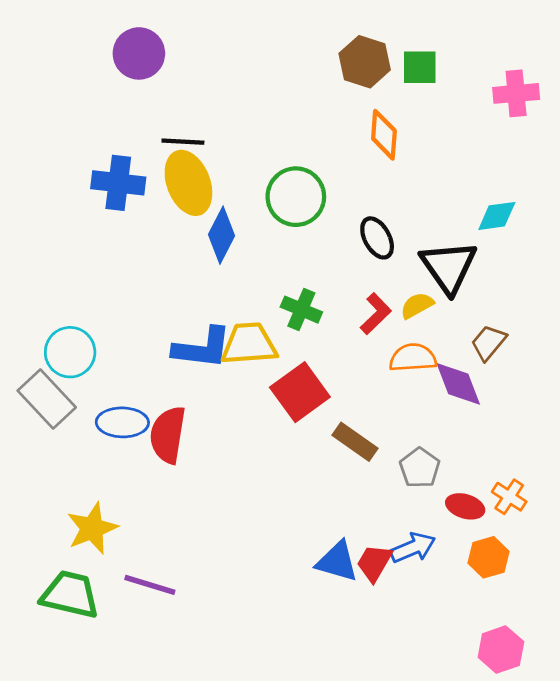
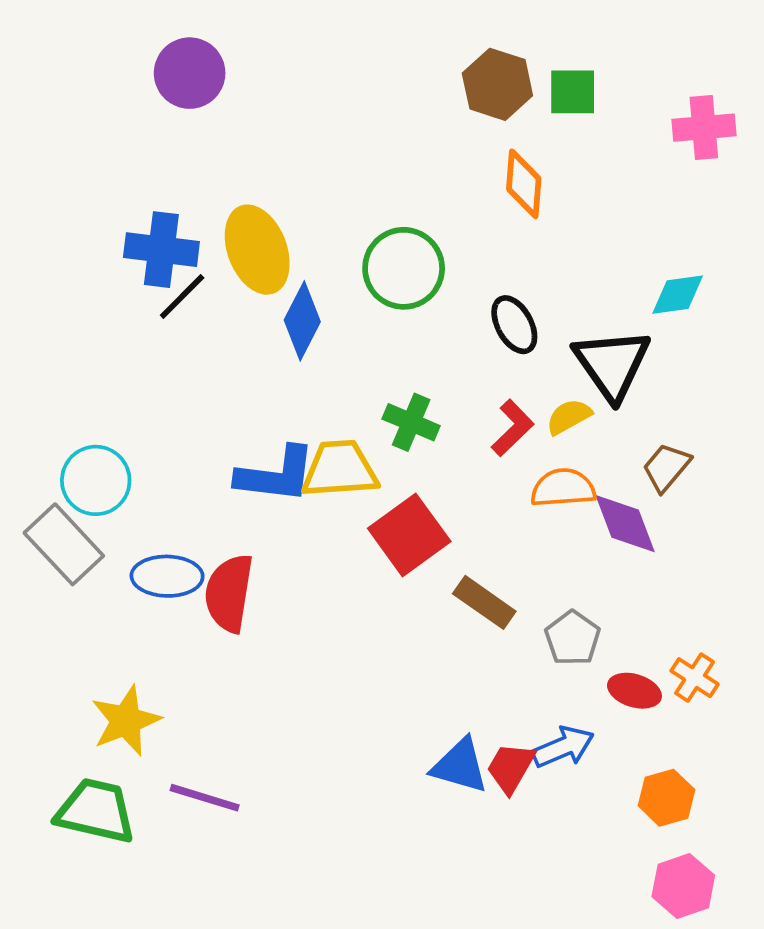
black line: (183, 142) -> (182, 296), moved, turned -48
orange hexagon: (489, 557) -> (666, 798), moved

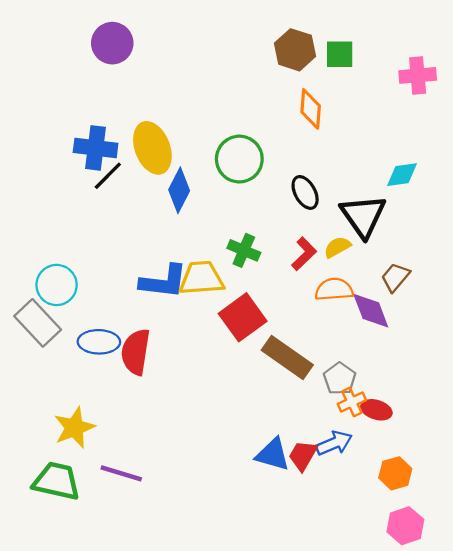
brown rectangle: (484, 602) -> (287, 357), size x1.4
orange cross: (695, 678) -> (352, 402), moved, turned 32

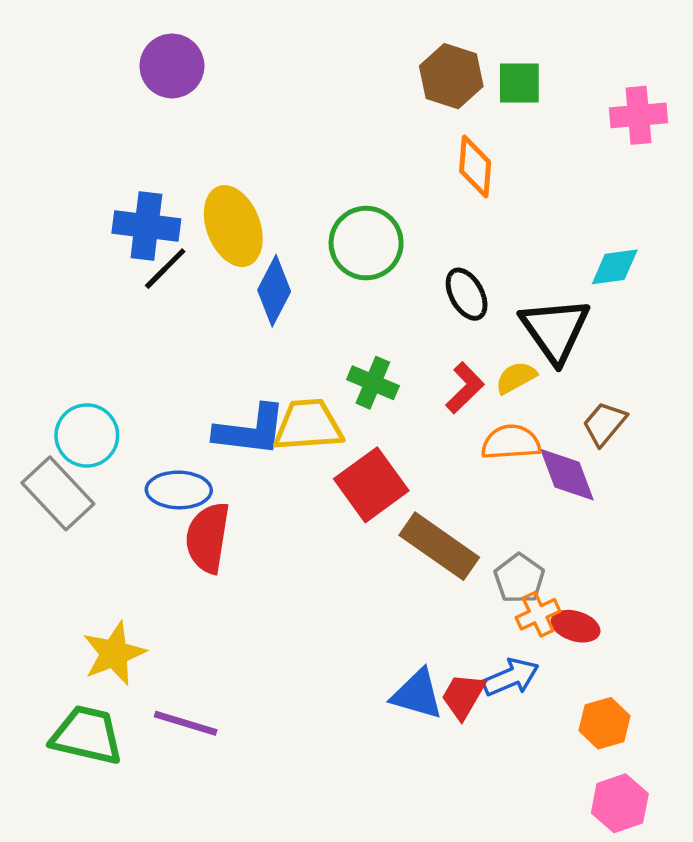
blue ellipse: (99, 342) -> (179, 490), moved

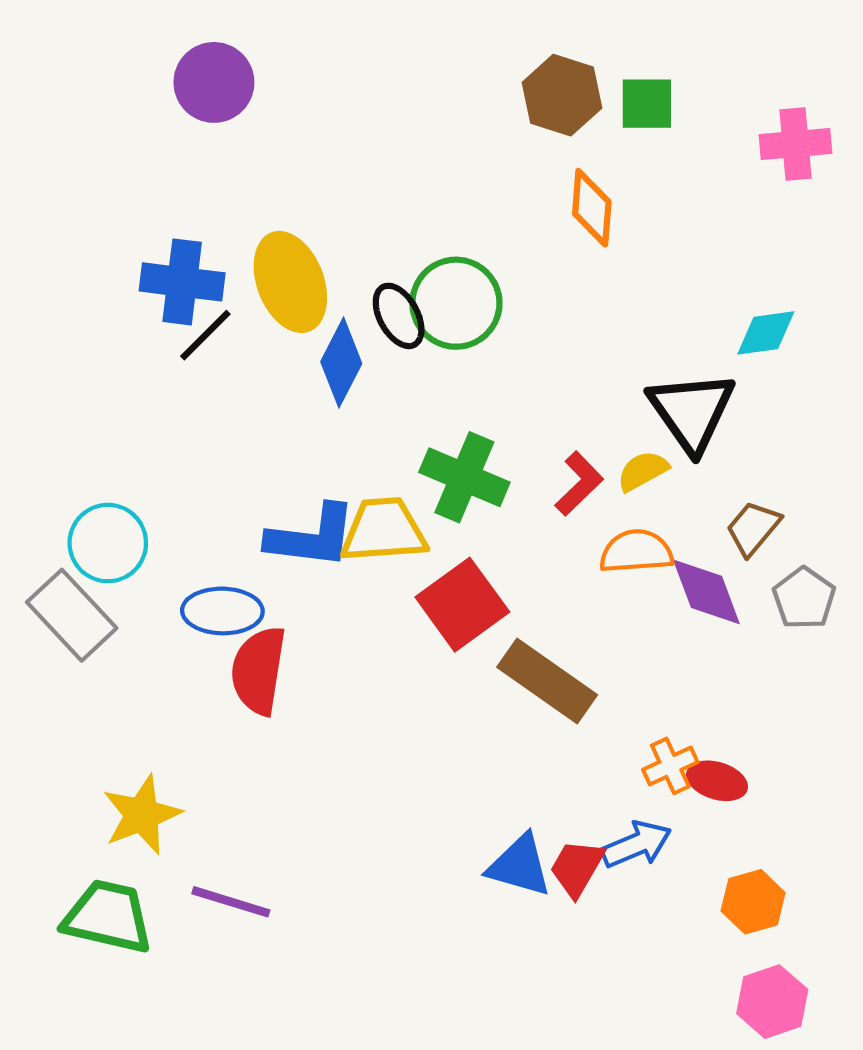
black ellipse: (467, 294) -> (399, 316), moved
green cross: (373, 383) -> (464, 477), size x1.4
gray pentagon: (519, 579) -> (804, 598), moved

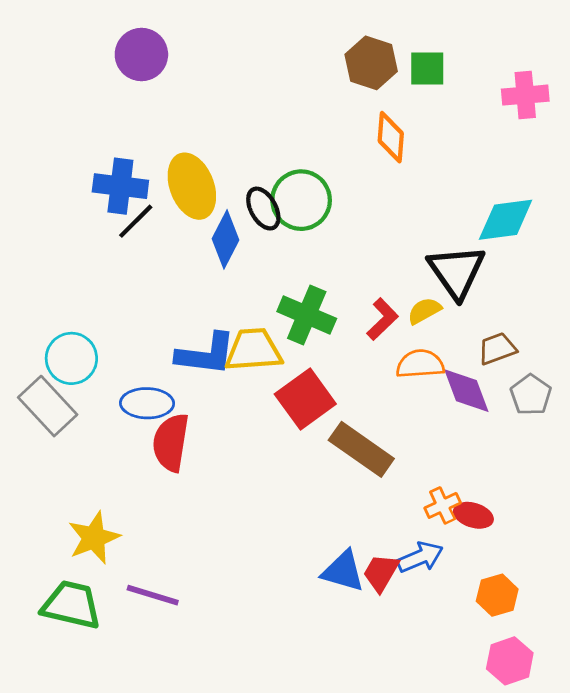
cyan diamond: (766, 333) -> (506, 220), size x1.4
brown trapezoid: (753, 528) -> (497, 349), turned 30

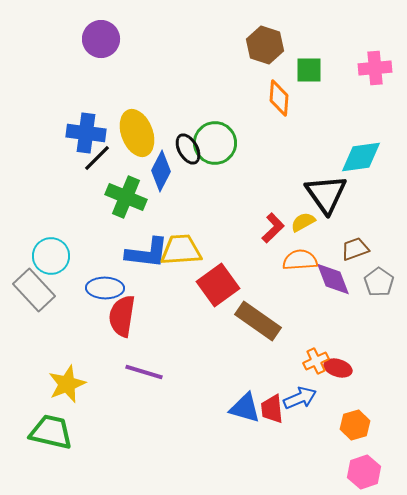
green square: (427, 68) -> (309, 70), moved
green cross: (307, 315) -> (126, 197), moved
red trapezoid: (381, 573) -> (272, 409), turned -36
purple line: (153, 595) -> (144, 372), moved

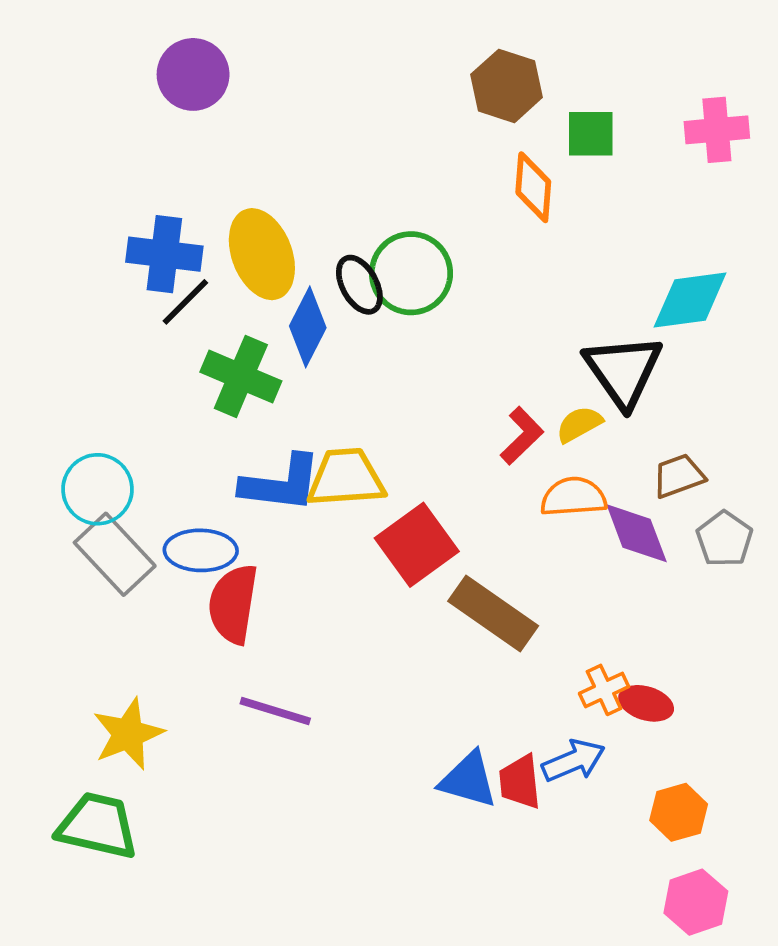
gray rectangle: (34, 290) -> (115, 554), moved

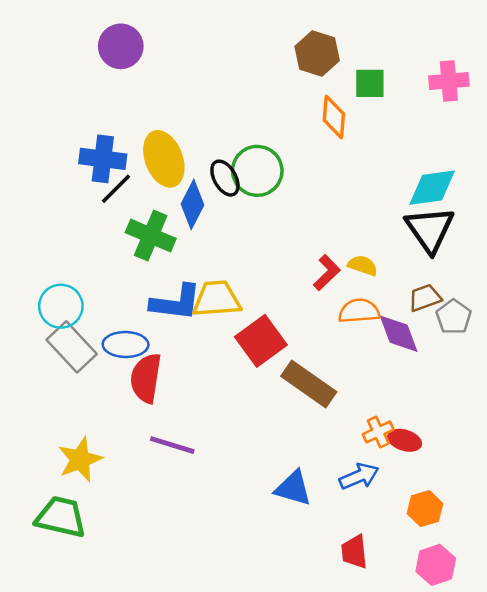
black triangle: (623, 371) -> (430, 230), moved
yellow semicircle: (579, 424) -> (363, 265), turned 48
gray pentagon: (724, 539) -> (454, 317), moved
red trapezoid: (520, 782) -> (354, 552), moved

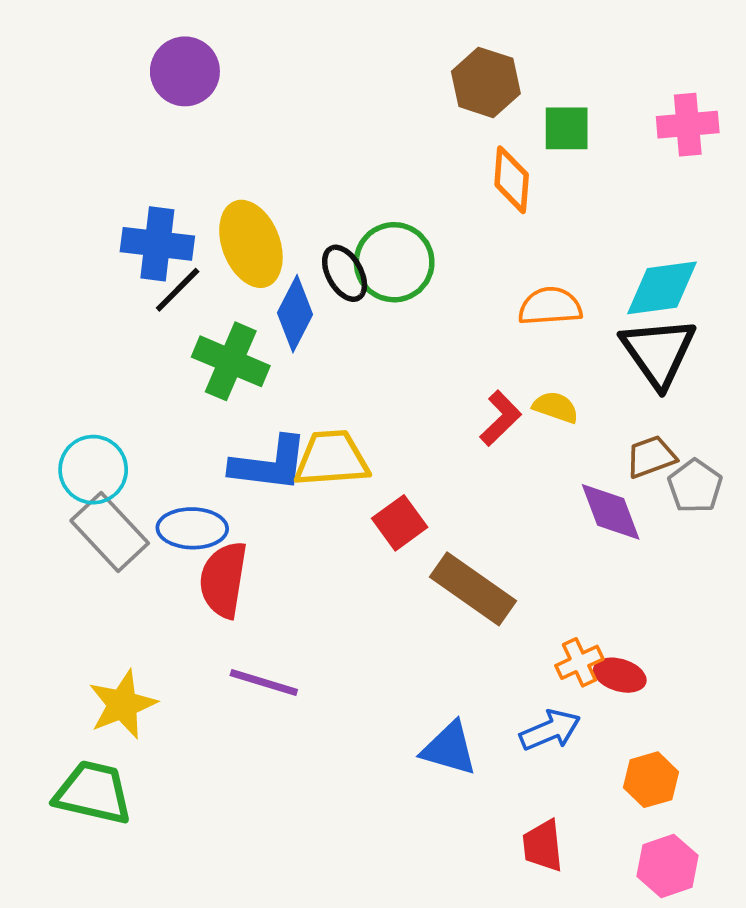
orange semicircle: (359, 311) -> (550, 306), moved
red square: (261, 341) -> (400, 523), size x0.7

